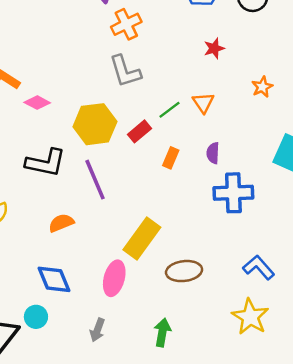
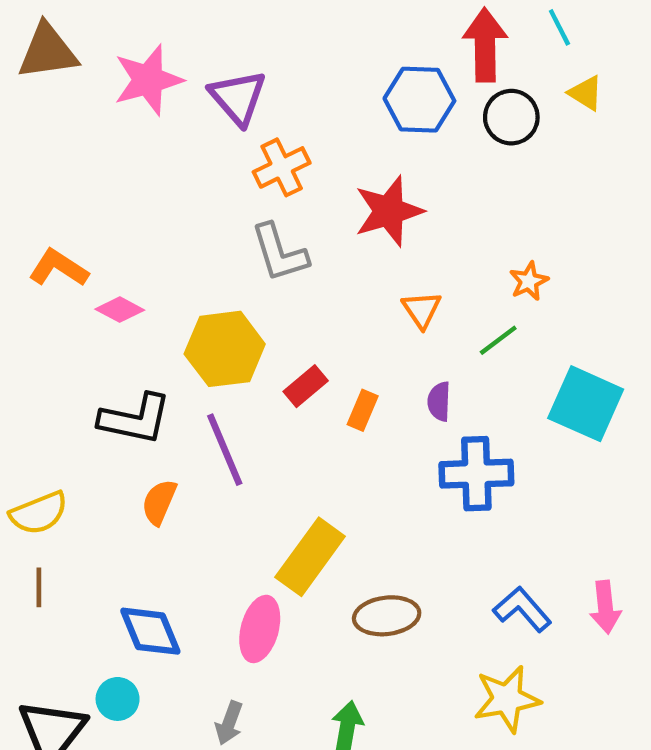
red star: (214, 48) -> (389, 211), moved, size x1.8
green line: (170, 110) -> (498, 340), moved
red rectangle: (139, 131) -> (306, 386), moved
orange semicircle: (61, 223) -> (159, 502), moved, turned -45
yellow star: (250, 317) -> (507, 699), turned 30

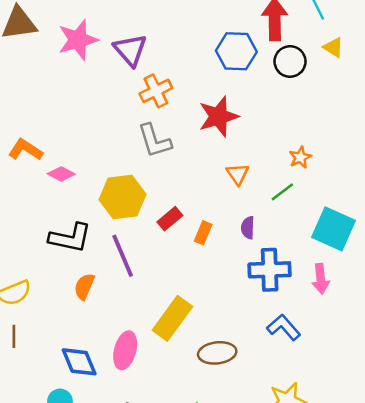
pink arrow: (605, 607) -> (321, 279), moved
blue L-shape: (522, 609) -> (284, 327), moved
pink ellipse: (260, 629) -> (125, 350), moved

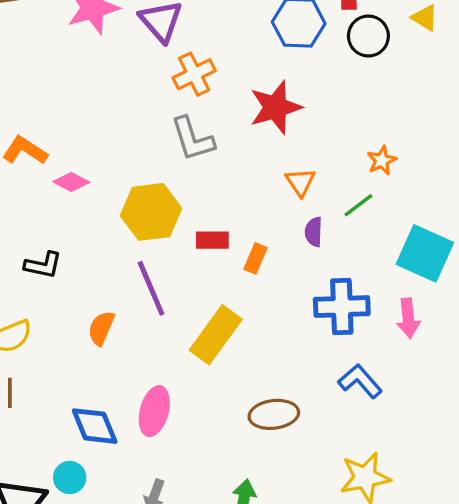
red rectangle: (170, 219) -> (212, 240), turned 40
purple semicircle: (248, 228) -> (314, 232), moved
black L-shape: (70, 238) -> (43, 265), moved, size x0.7
yellow rectangle: (172, 318) -> (216, 335), moved

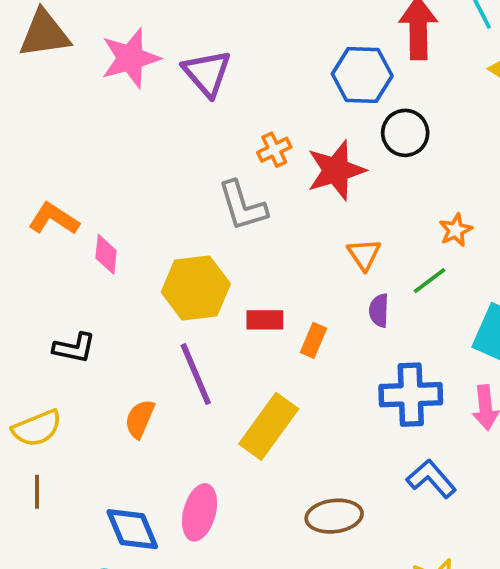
black circle: (368, 36) -> (405, 133), moved
orange cross: (194, 74) -> (274, 150), moved, size x0.7
pink diamond: (71, 182) -> (106, 254), turned 68

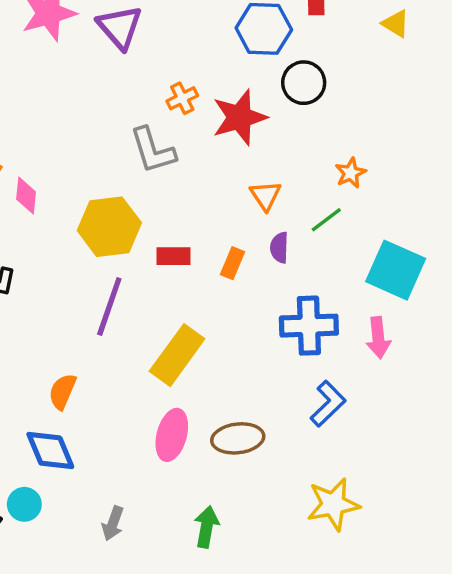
orange rectangle: (314, 340) -> (233, 263), moved
purple line: (196, 374) -> (109, 307), turned 42
orange semicircle: (140, 419) -> (62, 392), moved
blue L-shape: (431, 479) -> (328, 404), turned 87
pink ellipse: (200, 512) -> (172, 435), moved

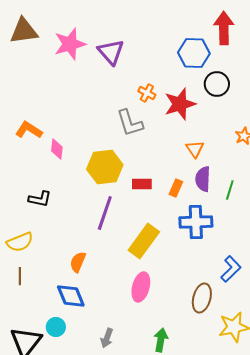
orange cross: (182, 98) -> (147, 93), turned -36
green line: (326, 220) -> (230, 190), moved, turned -36
purple semicircle: (279, 248) -> (203, 179), size x1.4
blue cross: (309, 326) -> (196, 222), moved
brown ellipse: (238, 438) -> (202, 298), moved, turned -68

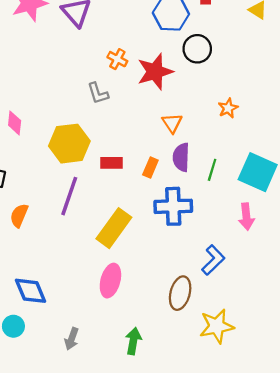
gray L-shape: (130, 123) -> (98, 93), size x0.7
orange semicircle: (78, 262) -> (19, 215), moved

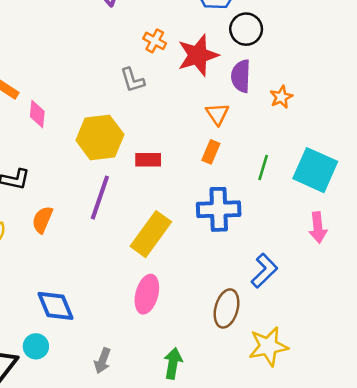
purple semicircle: (181, 157) -> (241, 76), moved
orange rectangle: (150, 168) -> (211, 152), moved
pink arrow: (246, 217) -> (318, 228), moved

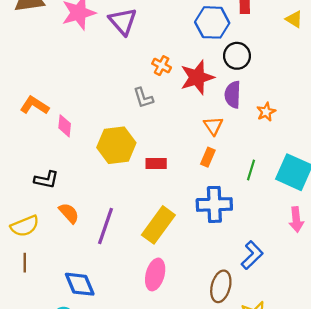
purple line: (100, 198) -> (106, 226), moved
orange semicircle: (42, 220) -> (69, 213), turned 115

